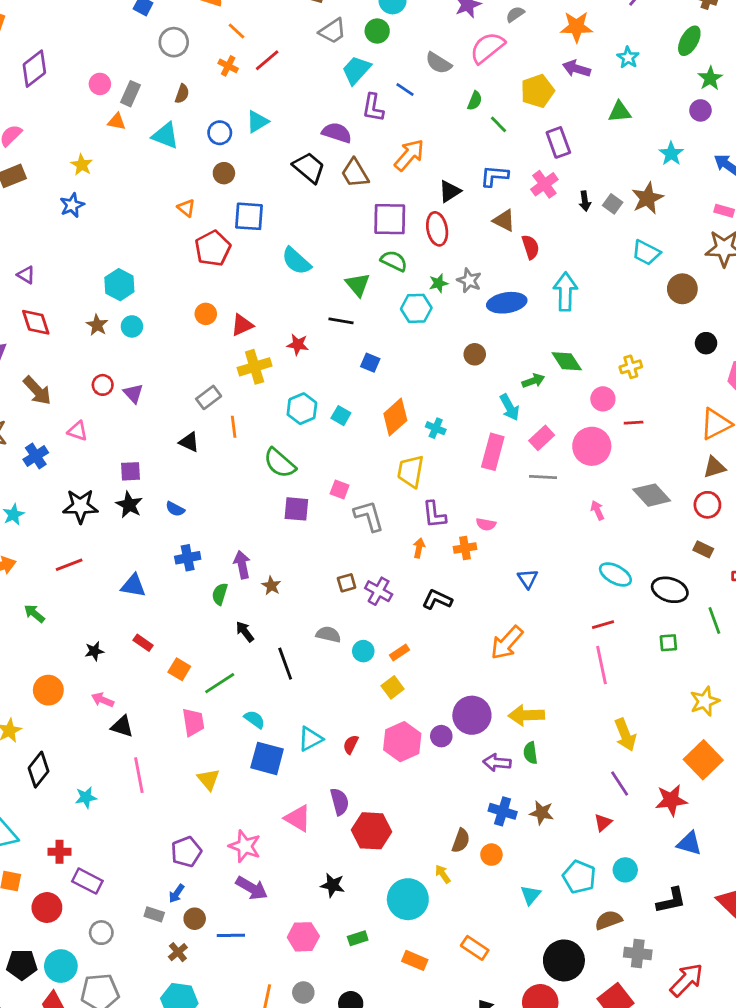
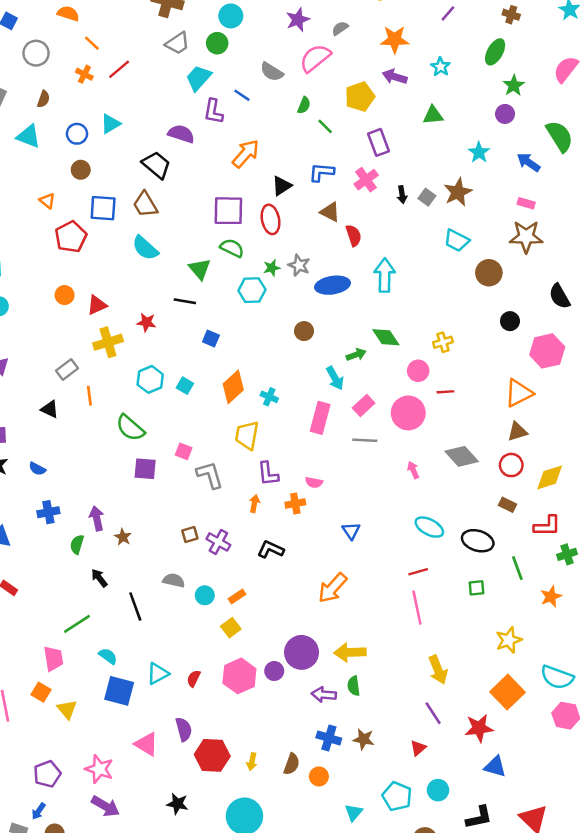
brown trapezoid: (355, 173) -> (145, 205), moved
orange square: (179, 669) -> (41, 692), moved
yellow arrow: (443, 874) -> (252, 762), moved, turned -133

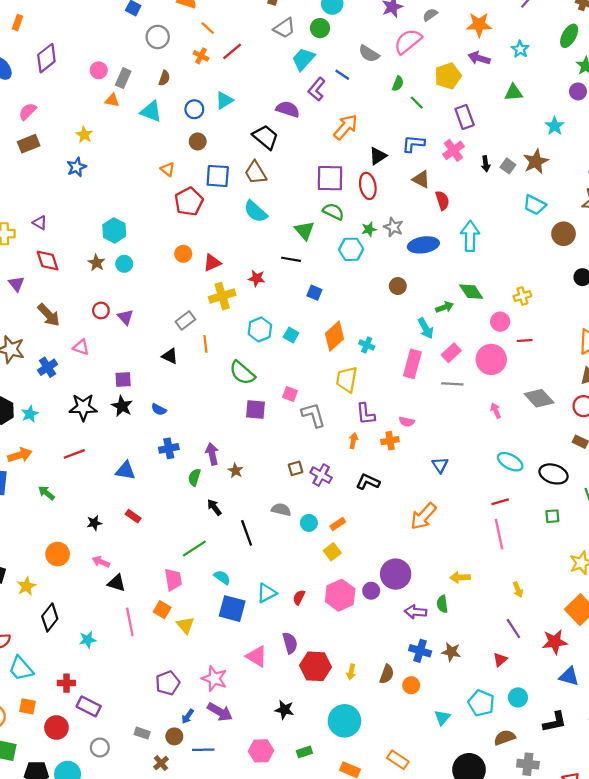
purple L-shape: (213, 111) -> (317, 89), turned 30
yellow arrow: (350, 652) -> (460, 577), moved, size x0.7
yellow arrow: (438, 670) -> (518, 590), size x0.6
blue arrow: (38, 811) -> (188, 716), moved

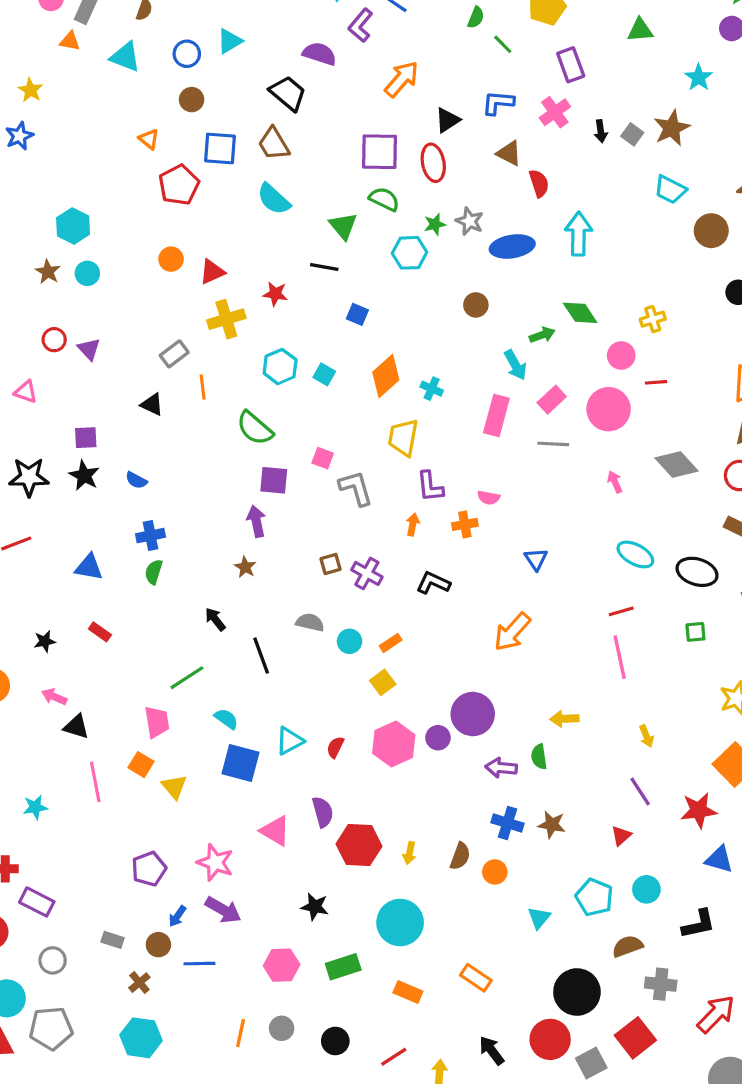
purple arrow: (212, 454) -> (256, 521), moved
green semicircle: (194, 477) -> (154, 572), moved
green rectangle: (304, 752) -> (343, 967), size x1.5

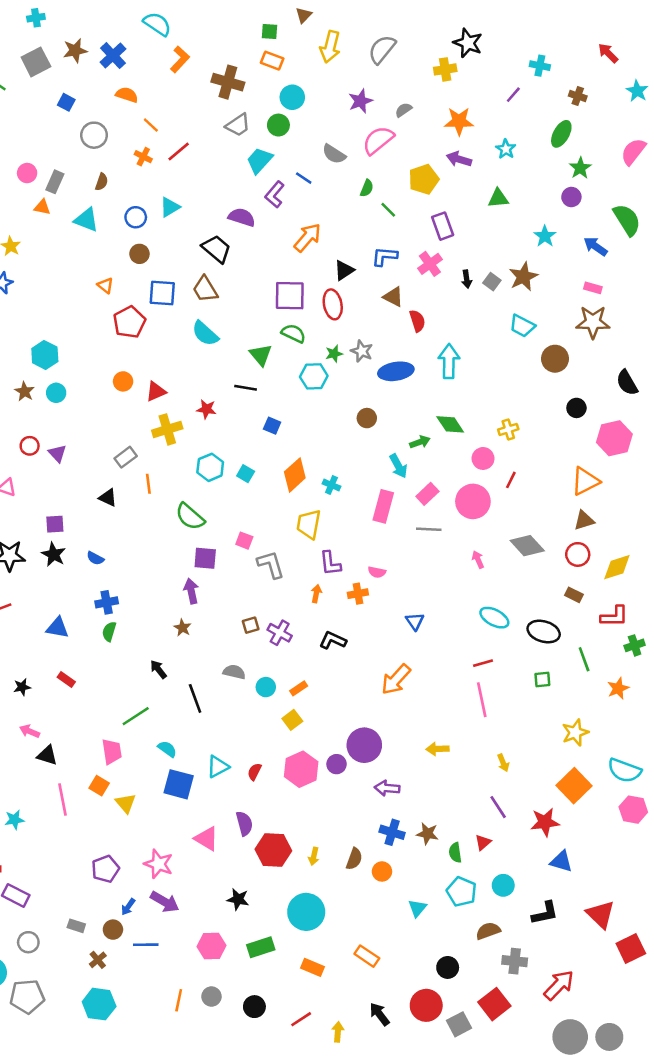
red line: (656, 382) -> (511, 480), turned -60
green semicircle: (539, 757) -> (455, 853), moved
black circle: (577, 992) -> (448, 967), size x0.6

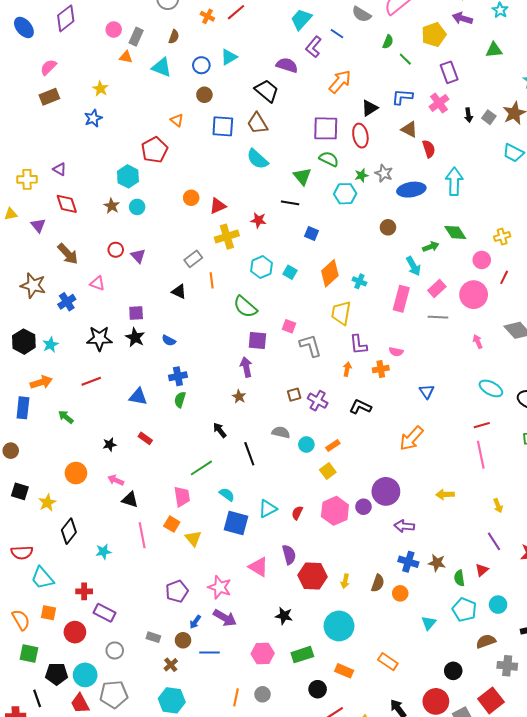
red pentagon: (129, 322) -> (154, 150), moved
black circle: (254, 1007) -> (318, 689), moved

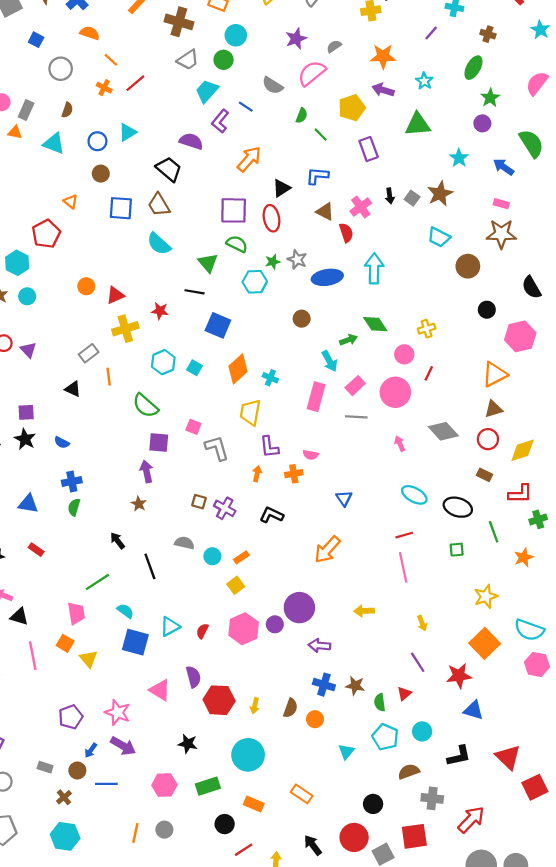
green triangle: (494, 50) -> (418, 124), size x1.4
pink cross: (439, 103) -> (361, 207), moved
blue square: (311, 233) -> (218, 325), size x1.6
brown square: (294, 395) -> (199, 502), turned 32
red square: (491, 700) -> (414, 836), turned 30

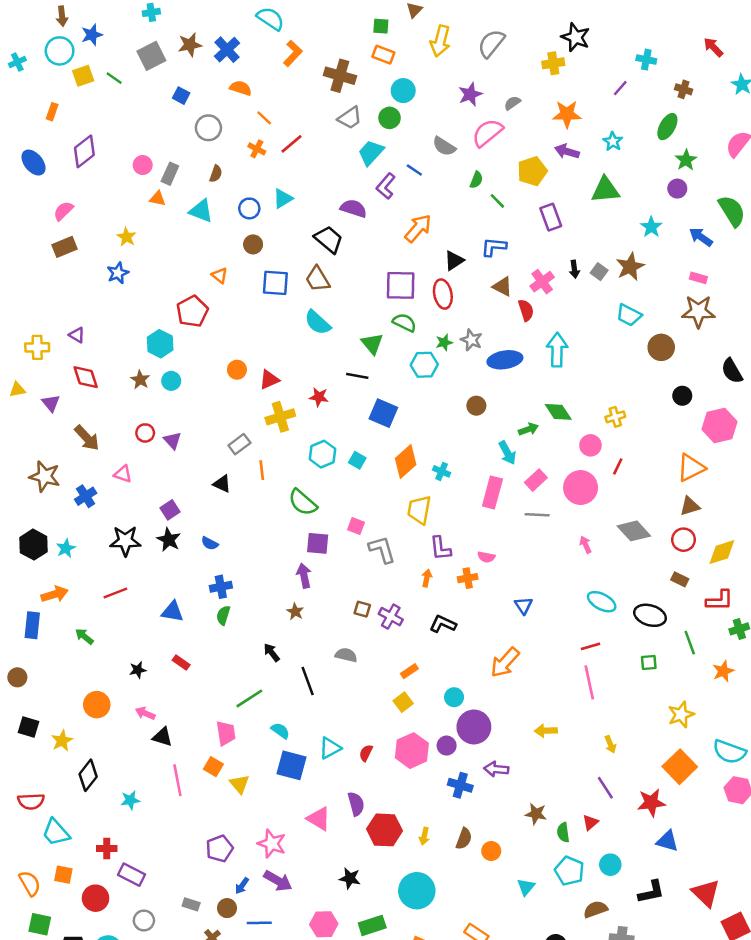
purple square: (26, 412) -> (170, 510), turned -30
cyan circle: (212, 556) -> (454, 697), moved
blue cross: (324, 685) -> (460, 785), moved

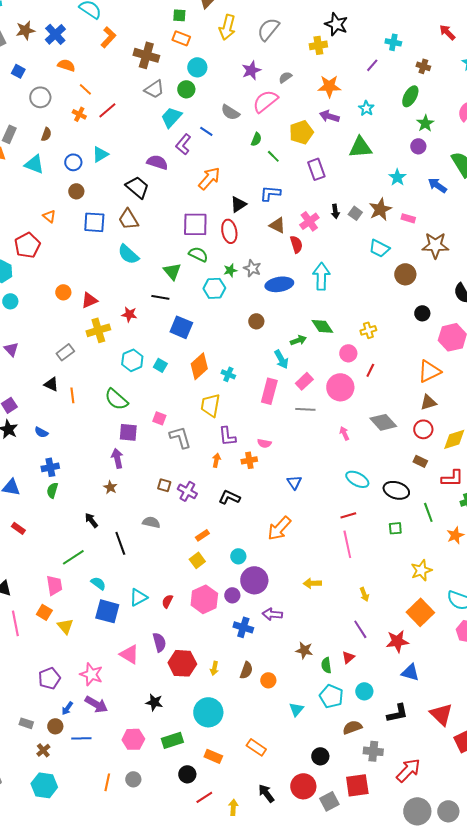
pink rectangle: (698, 278) -> (408, 218), moved
orange line: (262, 470) -> (72, 395), moved

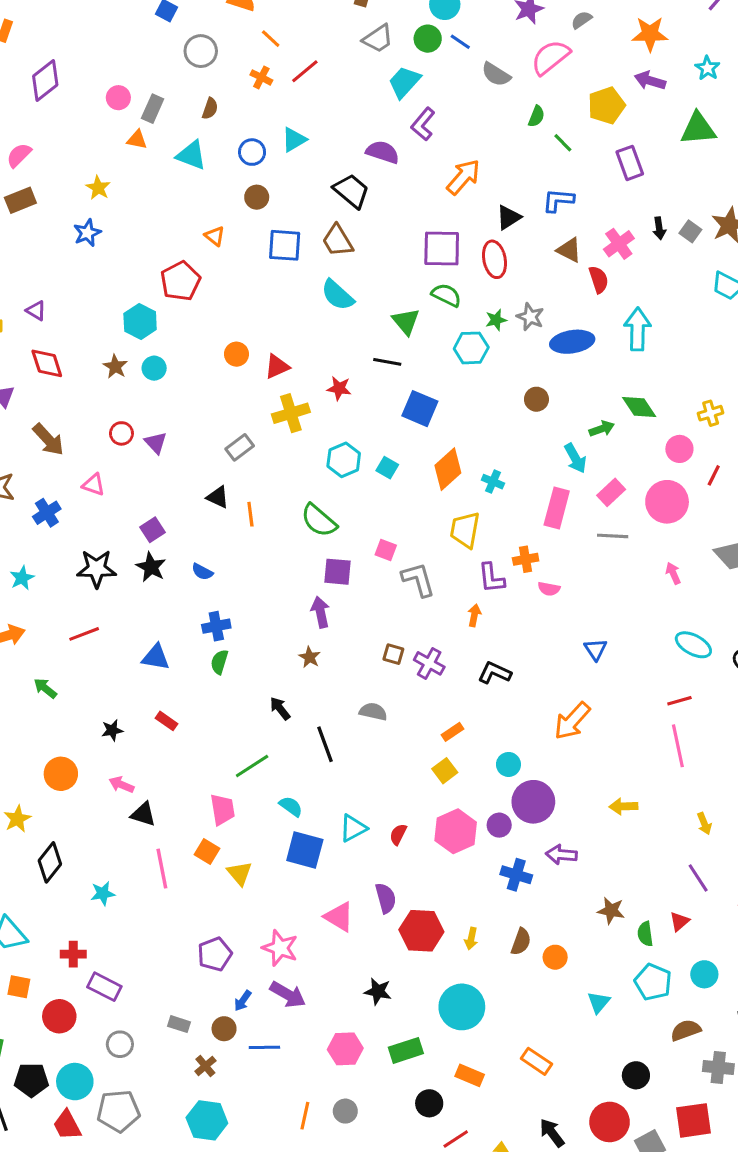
blue line: (206, 131) -> (460, 42), moved
orange cross: (249, 460) -> (526, 559), moved

